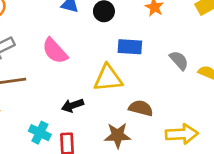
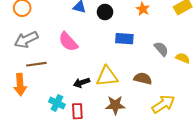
yellow triangle: (108, 78) -> (107, 76), moved
brown semicircle: (141, 108) -> (143, 79), moved
yellow arrow: (182, 134) -> (163, 104), turned -30

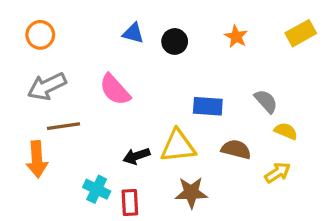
blue rectangle: (124, 39) -> (208, 106), moved
yellow semicircle: (183, 58) -> (286, 131), moved
yellow arrow: (163, 104) -> (278, 173), moved, size x0.7

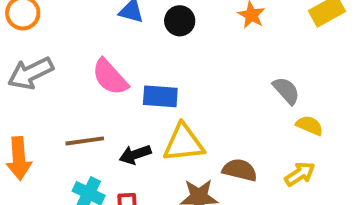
blue rectangle: (208, 106) -> (160, 96), moved
brown line: (63, 126) -> (85, 141), moved
brown semicircle: (236, 149) -> (240, 170), moved

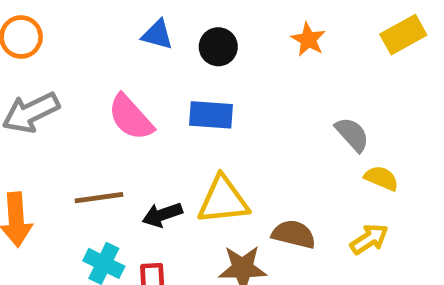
blue rectangle: (160, 96) -> (211, 115), moved

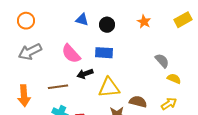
black arrow: (162, 215) -> (85, 74), moved

